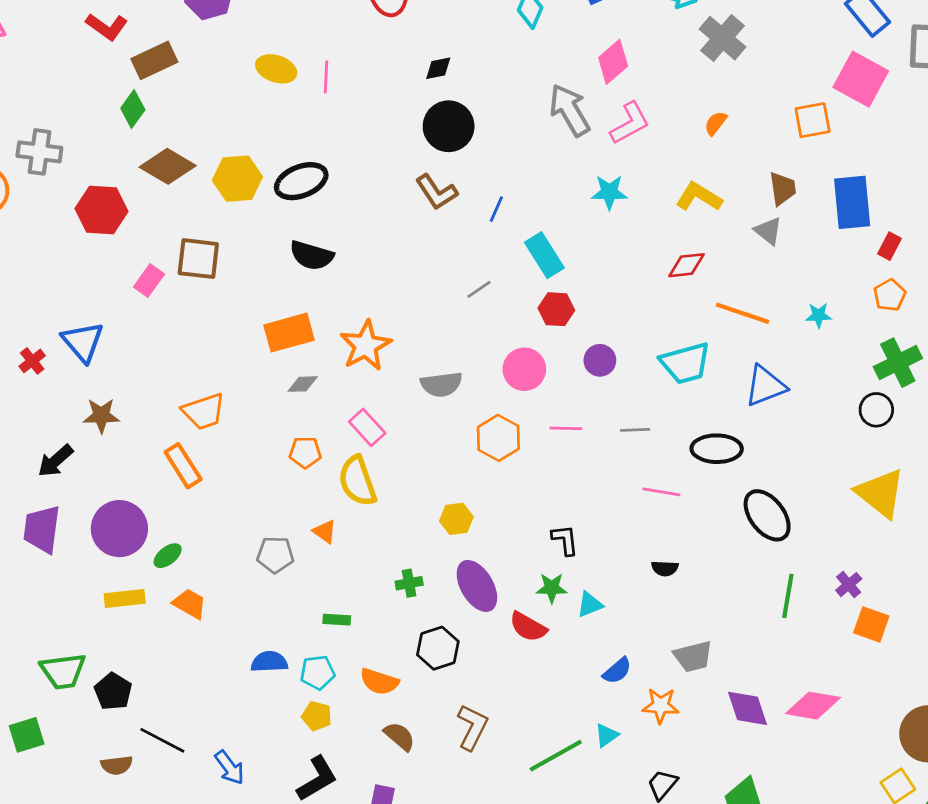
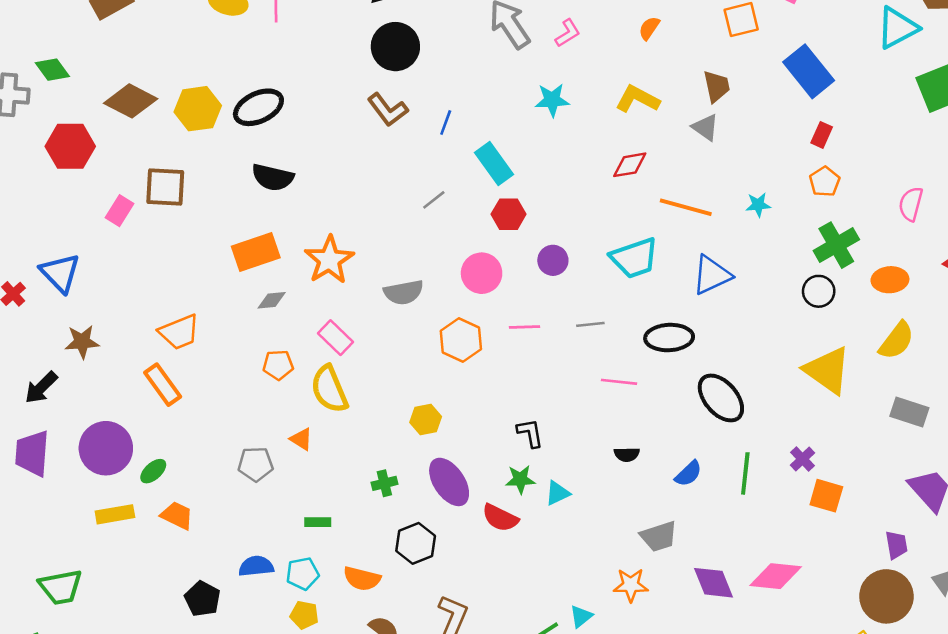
green diamond: (133, 109) -> (52, 70), moved, turned -68
pink L-shape: (630, 123) -> (568, 33), size x0.7
blue rectangle: (852, 202) -> (809, 71), moved, turned -30
blue semicircle: (617, 671) -> (688, 474), moved
black pentagon: (113, 691) -> (203, 599), moved

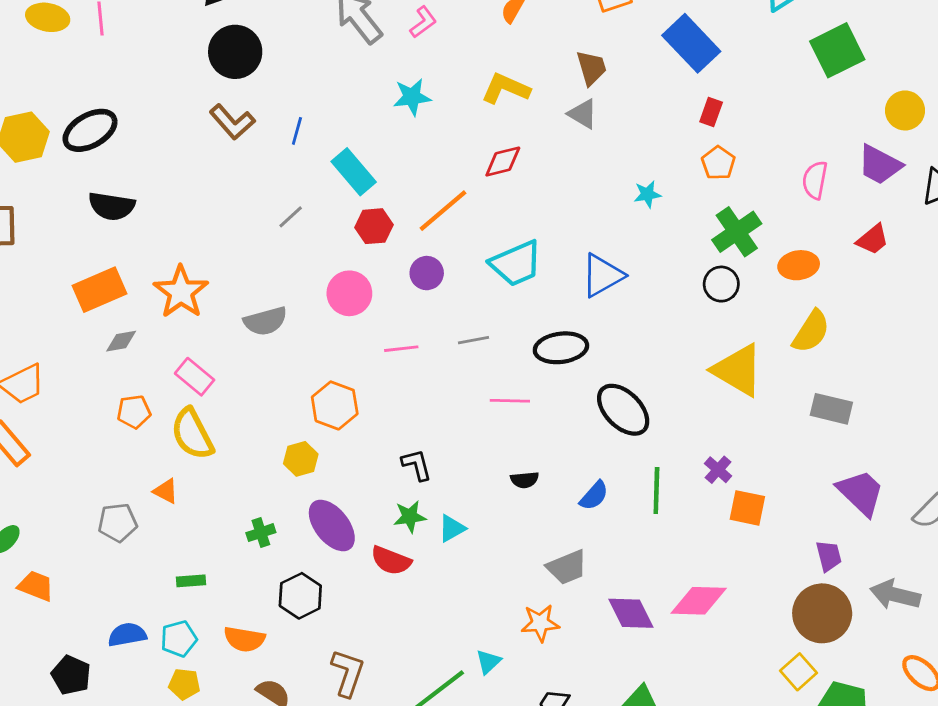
orange line: (686, 207) -> (443, 211), moved, turned -51
orange hexagon: (461, 340) -> (335, 405), moved

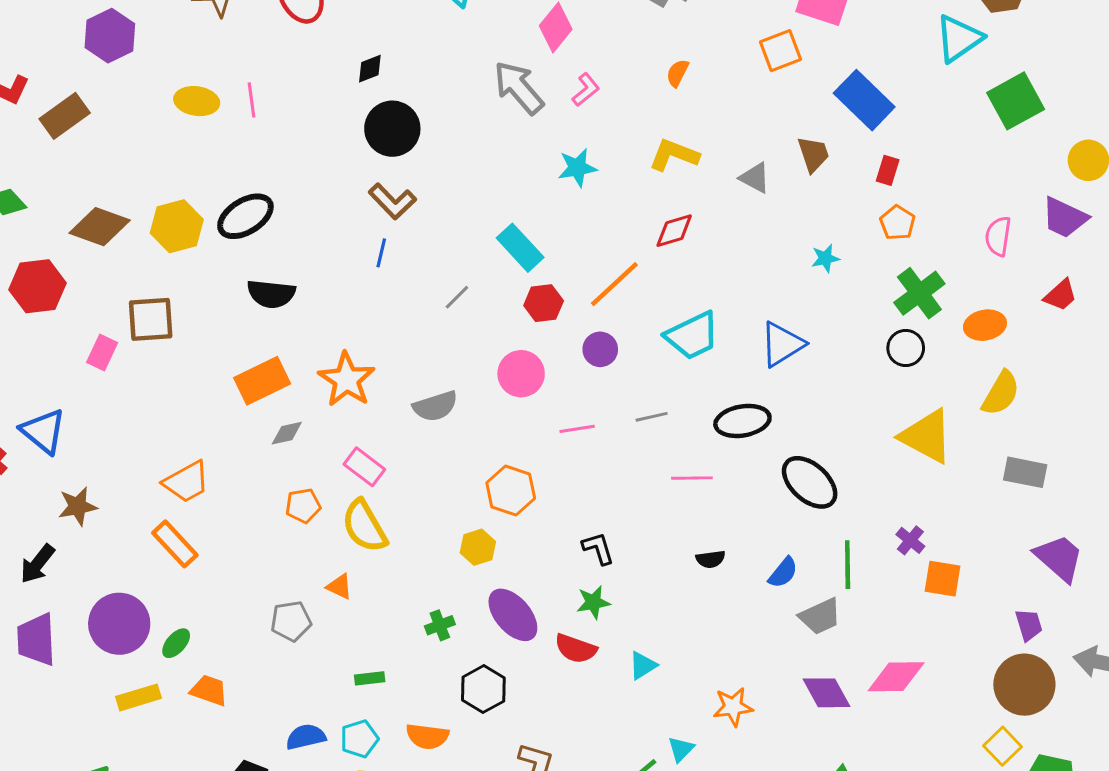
brown trapezoid: (591, 68) -> (813, 154), moved
blue line: (297, 131) -> (381, 253), moved
cyan triangle: (452, 528) -> (643, 665), moved
gray trapezoid: (567, 567) -> (820, 616), moved

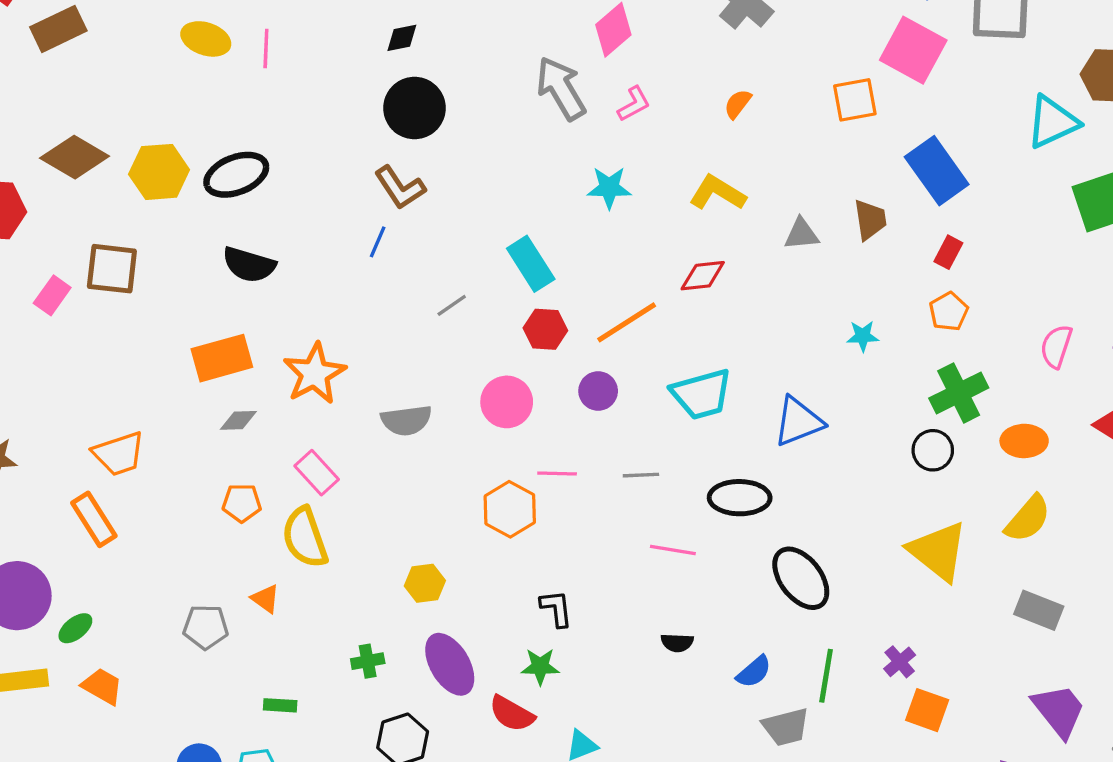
gray triangle: (755, 178) -> (802, 234), turned -44
orange hexagon: (511, 490) -> (510, 509), moved

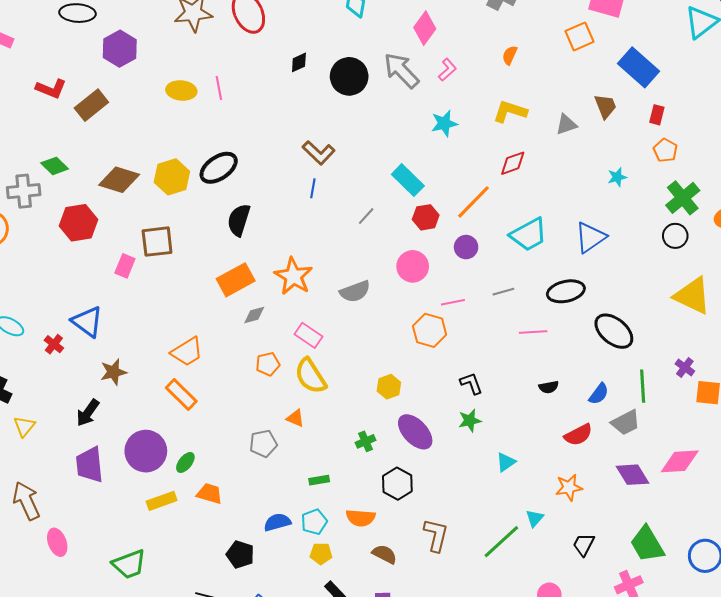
black circle: (414, 108) -> (349, 76), moved
black semicircle: (249, 265) -> (239, 220), turned 104
red semicircle: (512, 714) -> (578, 435), moved, turned -44

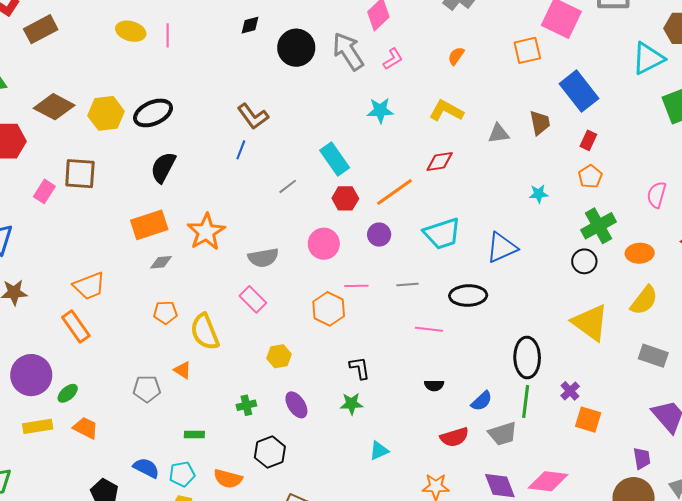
black ellipse: (614, 331) -> (527, 357), moved, turned 39
pink rectangle: (308, 335) -> (253, 299), moved
purple ellipse: (415, 432) -> (296, 405), size x0.7
blue semicircle: (277, 522) -> (146, 468), turned 32

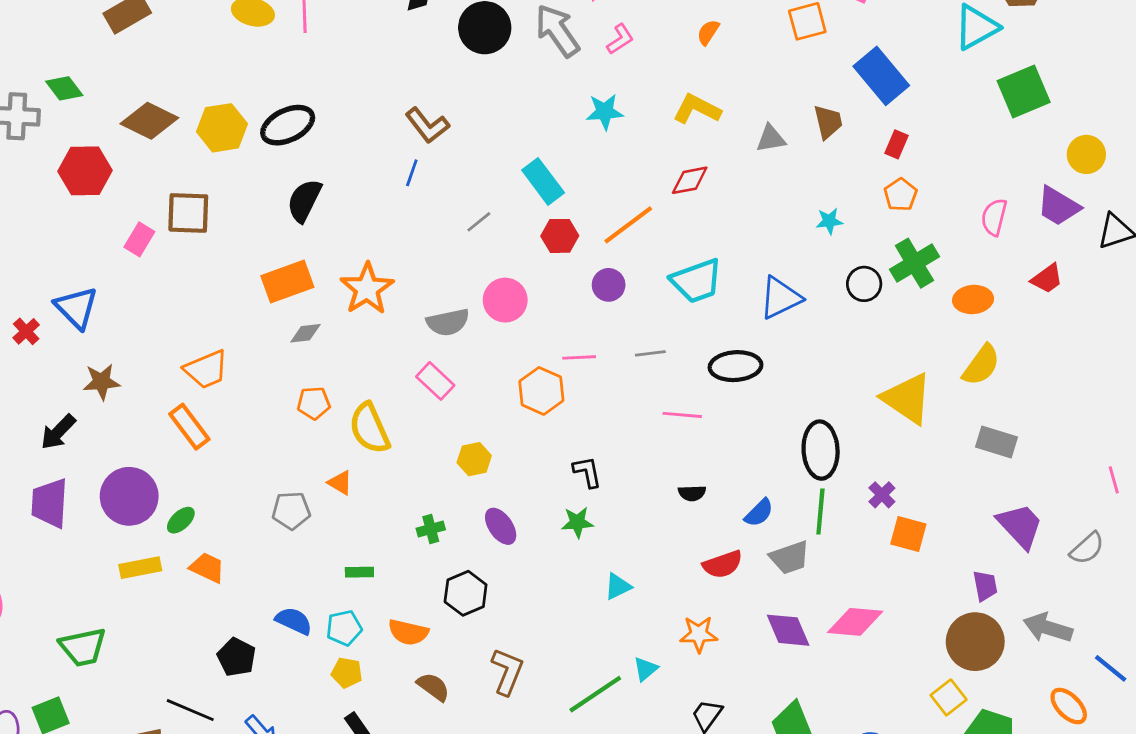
pink circle: (324, 244) -> (505, 300), moved
black circle: (584, 261) -> (864, 284), moved

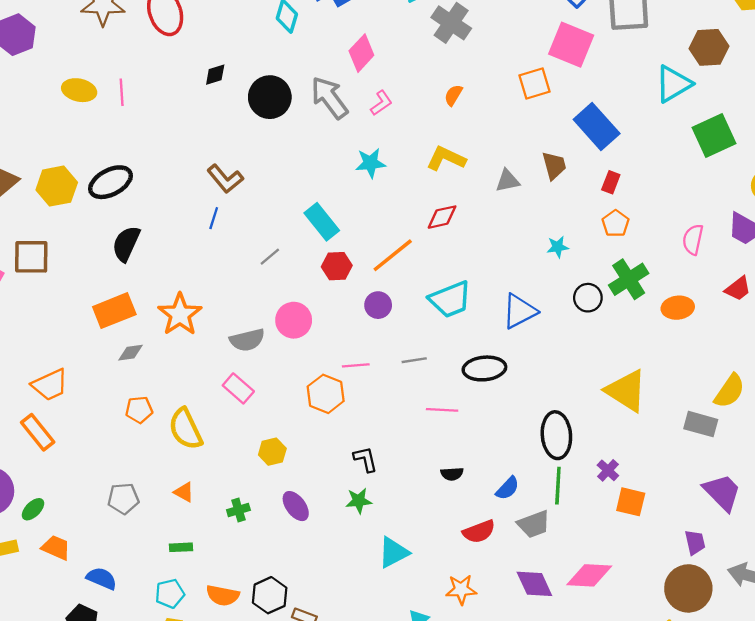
yellow semicircle: (981, 365) -> (730, 391), moved
orange triangle: (340, 483) -> (184, 492), moved
cyan triangle: (618, 587) -> (393, 552), size x1.4
black hexagon: (466, 593) -> (270, 595), moved
blue semicircle: (294, 621) -> (102, 578), moved

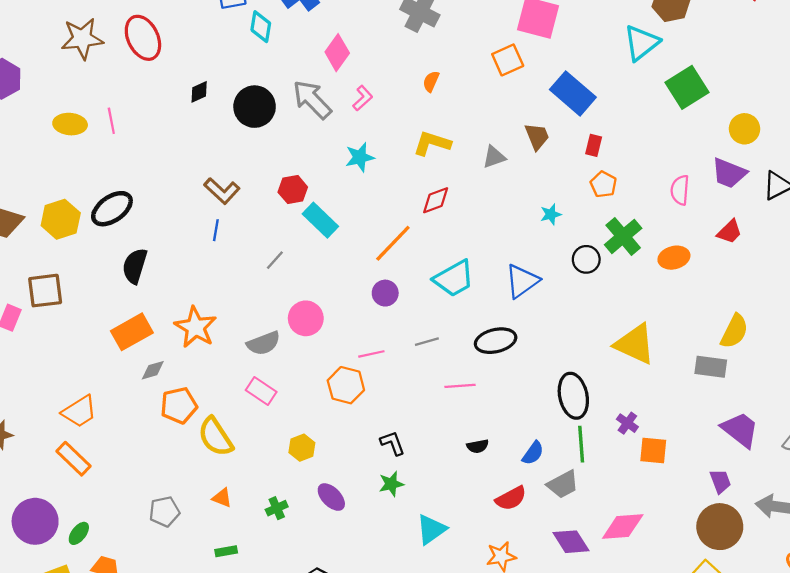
red hexagon: (337, 266) -> (293, 190), moved
orange pentagon: (139, 410) -> (179, 405), moved, size x1.4

